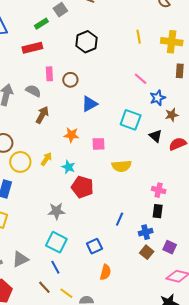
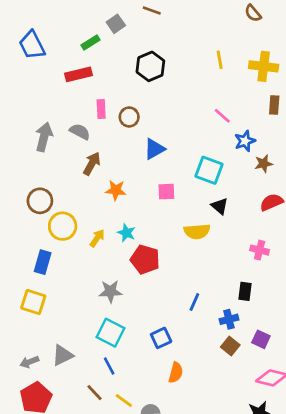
orange star: (71, 135) -> (116, 190), moved
black triangle: (156, 136) -> (220, 206), moved
pink square: (98, 144) -> (166, 192), moved
yellow arrow: (46, 159) -> (97, 238), moved
pink cross: (159, 190) -> (260, 250), moved

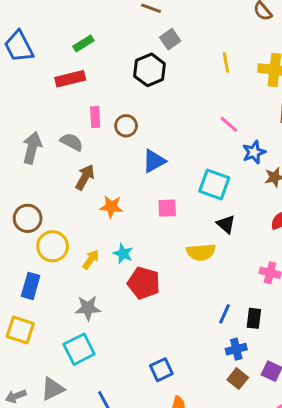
gray square: (116, 24) -> (170, 39), moved
gray star: (110, 291) -> (88, 308), moved
blue line: (194, 302) -> (224, 314), moved
cyan square: (110, 333) -> (79, 349), moved, turned 36

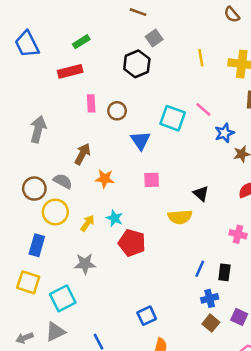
gray semicircle: (72, 142) -> (63, 181), moved
blue triangle: (154, 161) -> (140, 140), turned -35
cyan square: (214, 185) -> (173, 118), moved
cyan square: (79, 349) -> (63, 298), moved

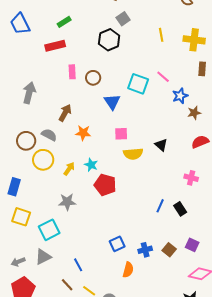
yellow semicircle: (180, 217) -> (133, 154), moved
blue rectangle: (37, 245) -> (14, 187), moved
black rectangle: (224, 272) -> (180, 209), turned -40
blue cross: (210, 298) -> (145, 250), moved

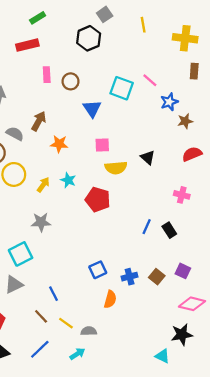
yellow line: (161, 35) -> (143, 25), moved
gray semicircle: (49, 135) -> (15, 134), moved
red pentagon: (105, 185) -> (98, 199), moved

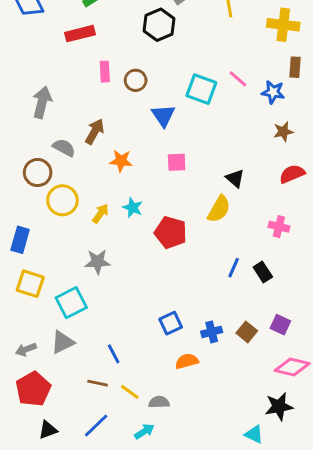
blue star: (169, 102) -> (273, 92), moved, turned 30
yellow semicircle: (116, 168) -> (219, 209), moved, turned -55
orange semicircle: (110, 299) -> (187, 361), turned -120
brown line: (41, 316) -> (98, 383), turned -35

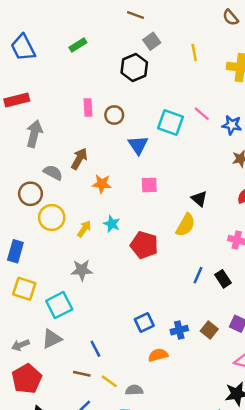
red rectangle: (80, 34) -> (17, 100), moved

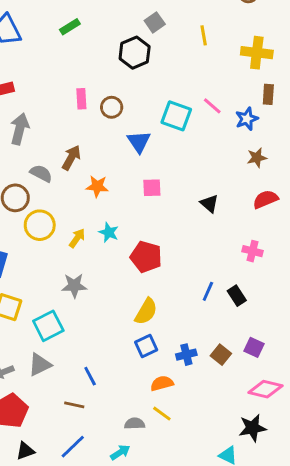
blue star: (232, 125) -> (247, 119), turned -30
yellow semicircle: (185, 225) -> (146, 311), moved
yellow line: (109, 381) -> (162, 414), moved

